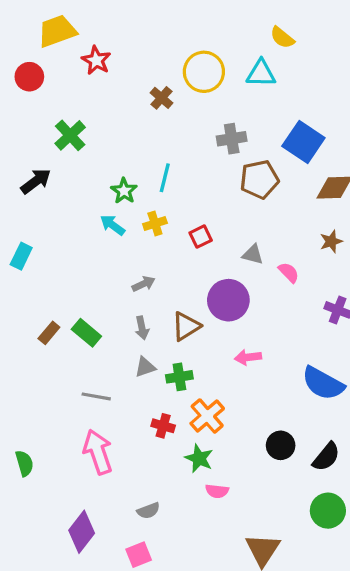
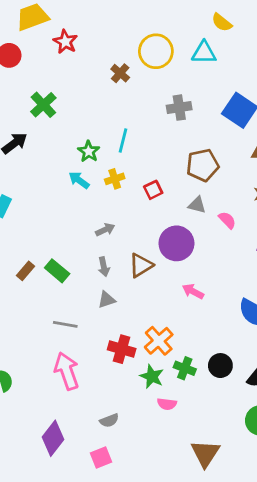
brown pentagon: (259, 179) -> (203, 165), moved
pink arrow: (248, 357) -> (193, 291), turned 35
green cross: (179, 377) -> (185, 368), moved, turned 30
red cross: (163, 426) -> (122, 349), size x1.4

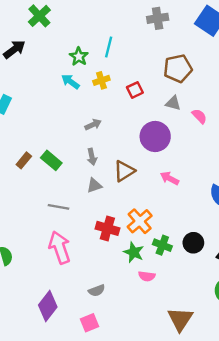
brown triangle: (141, 265) -> (124, 171), moved

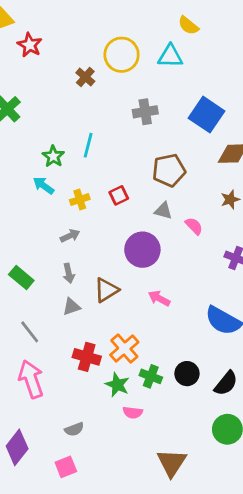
yellow cross: (101, 80) -> (80, 200), moved
gray line: (58, 207) -> (30, 332), turned 42

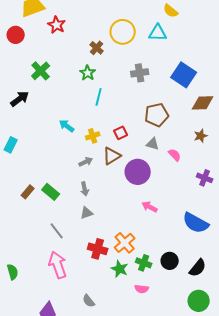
green star: (53, 156) -> (88, 73), moved
brown triangle: (106, 290) -> (112, 156), moved
pink semicircle: (133, 413) -> (142, 289), moved
gray semicircle: (74, 429) -> (89, 301), turned 72

